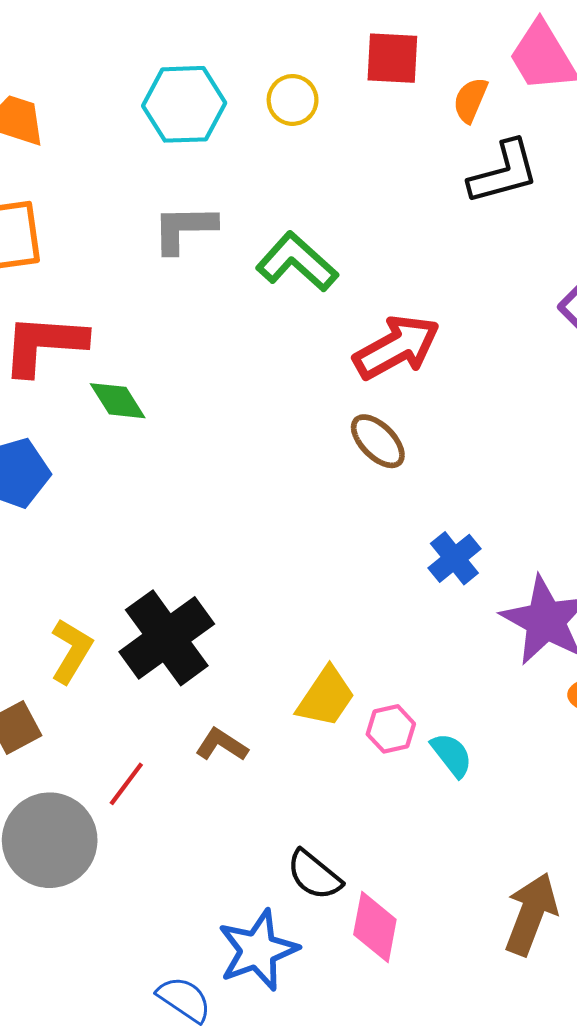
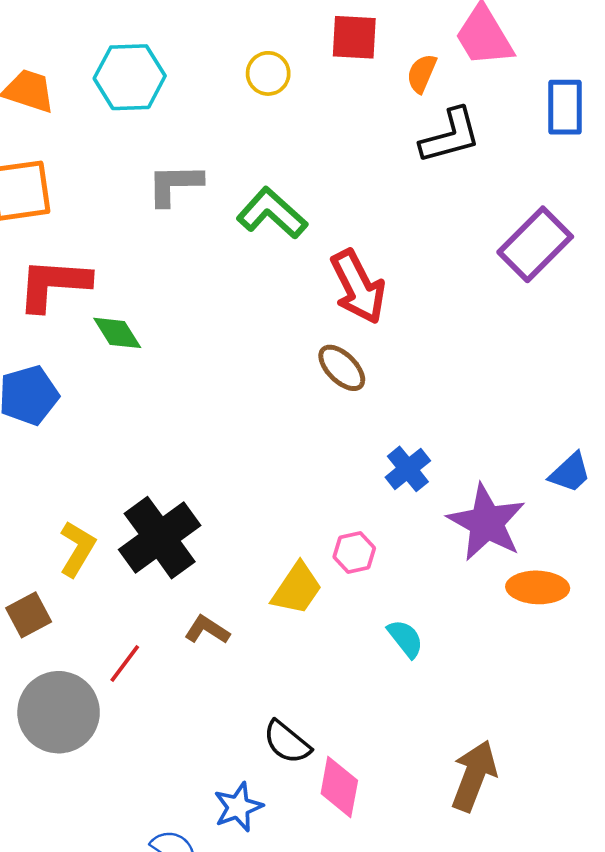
cyan hexagon: (184, 104) -> (130, 77), moved
red arrow: (397, 347) -> (358, 287), turned 92
pink hexagon: (391, 729) -> (354, 553), moved
blue star: (258, 950) -> (238, 807), size x0.7

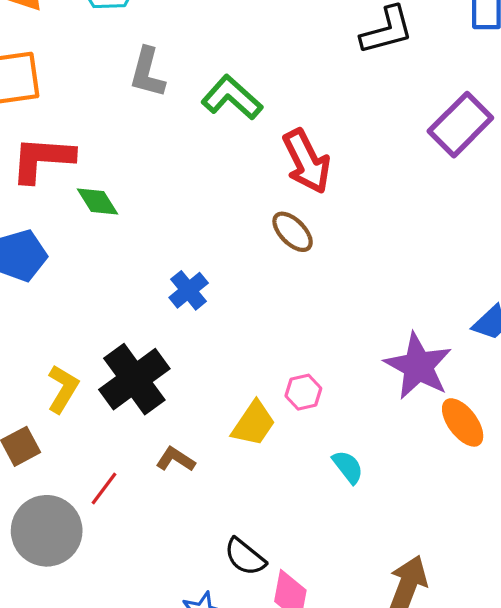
gray L-shape: (175, 184) -> (147, 73), turned -74
blue cross: (408, 469) -> (189, 290), moved
orange ellipse: (538, 587) -> (463, 422), turned 51

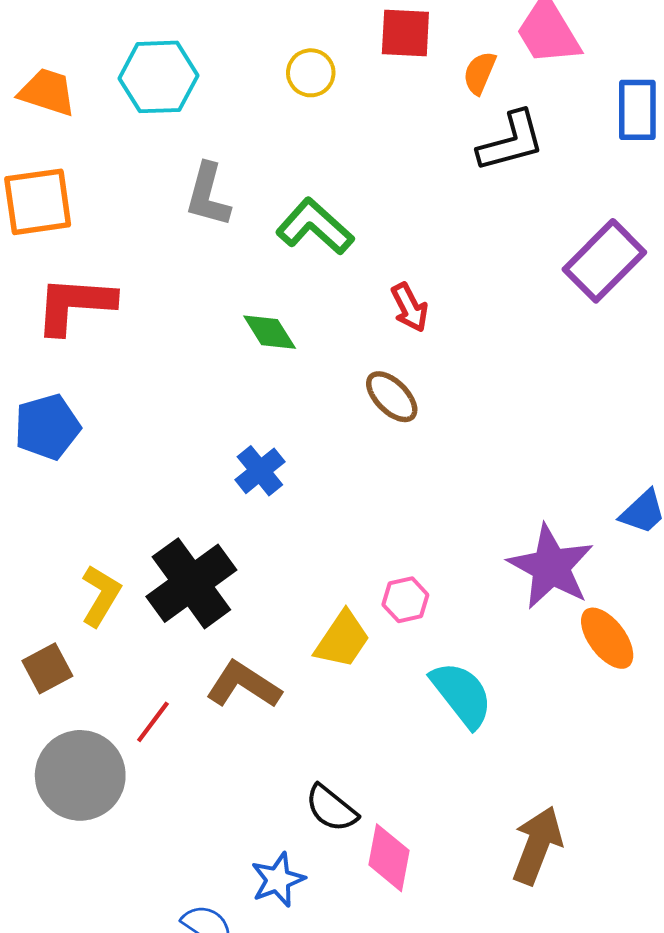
red arrow: (307, 161) -> (410, 307), size x0.6
green diamond: (98, 201) -> (270, 332), moved
brown L-shape: (176, 459) -> (244, 685), size x1.5
cyan semicircle: (348, 467) -> (462, 694), size x1.6

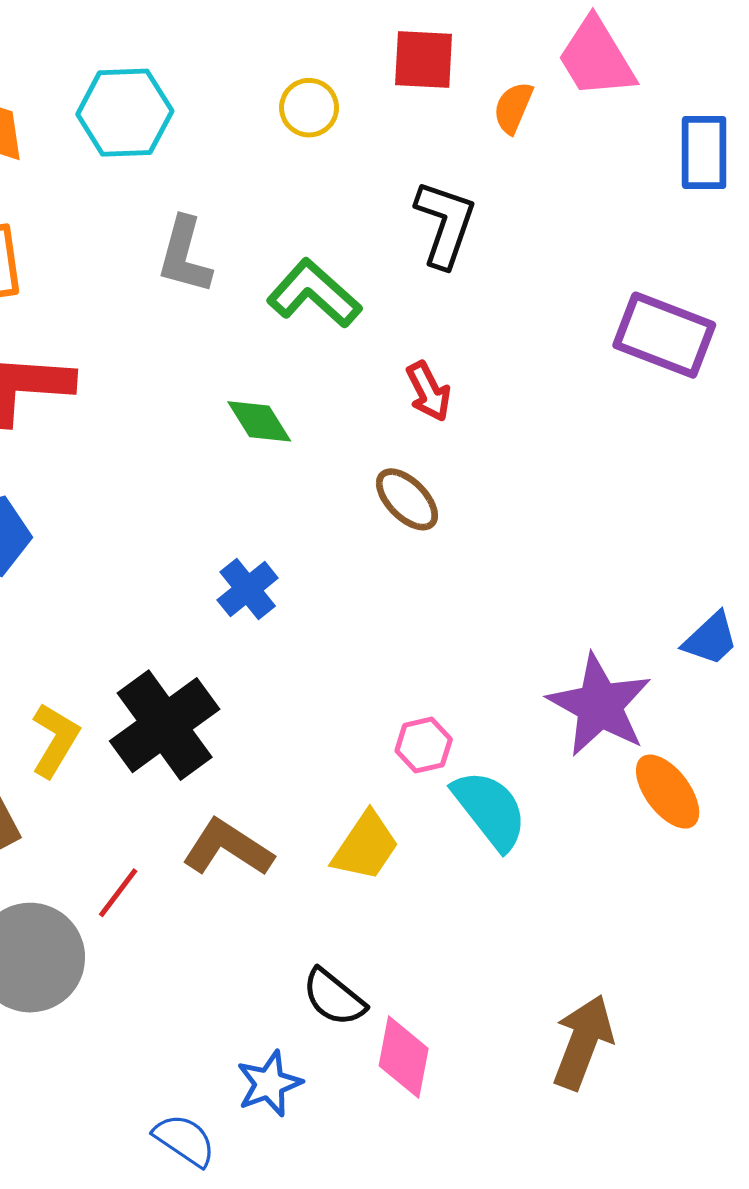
black L-shape: (511, 141) -> (445, 224), moved, turned -56
purple rectangle: (604, 261) -> (664, 335), turned 66
yellow trapezoid: (342, 640) -> (365, 846), moved
cyan semicircle: (462, 694) -> (490, 810), moved

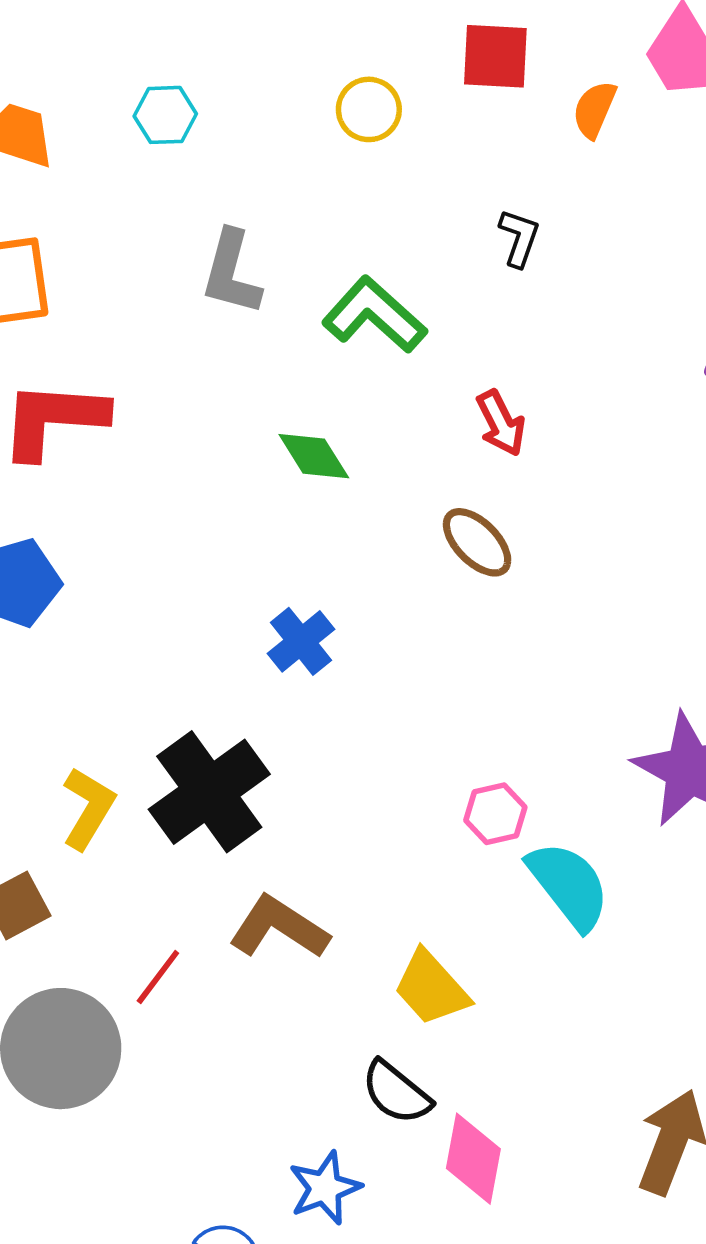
cyan hexagon: (125, 113) -> (165, 115), size x0.6
black L-shape: (445, 224) -> (519, 238), size x0.6
yellow trapezoid: (365, 846) -> (431, 988), moved, turned 104

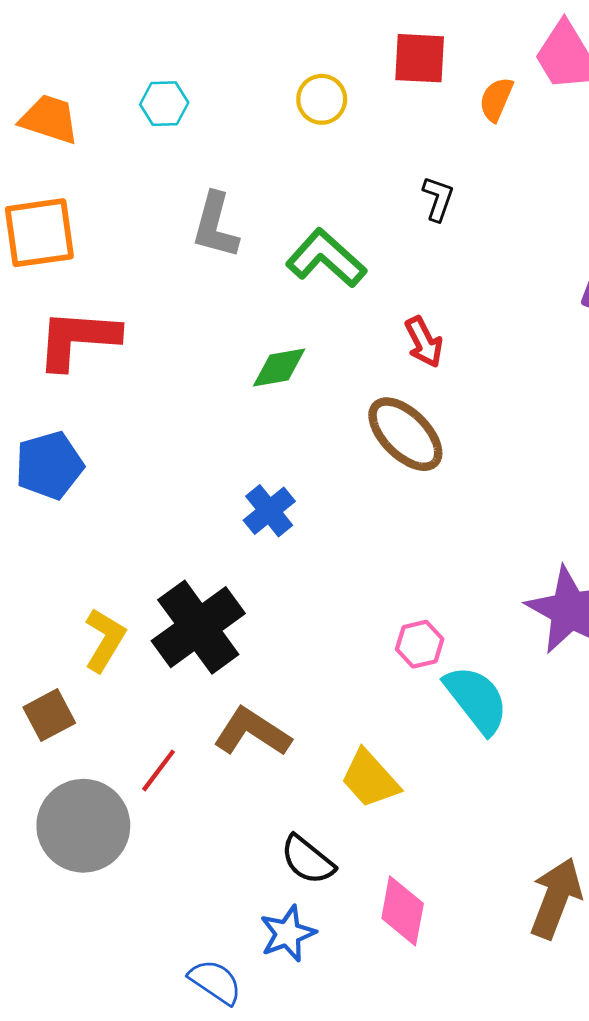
green diamond: (314, 456) -> (279, 367), turned -68
brown ellipse: (477, 542) -> (405, 434), size x1.4
black semicircle: (396, 1093) -> (308, 860), moved

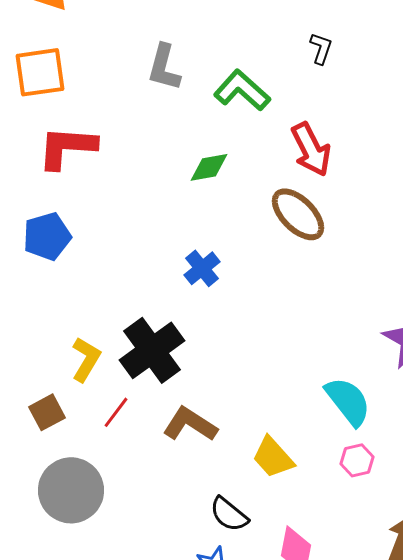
red arrow: (424, 342) -> (311, 149), size x1.5
pink hexagon: (420, 644) -> (357, 460), moved
red line: (159, 770) -> (116, 412), moved

